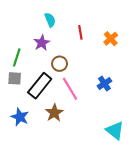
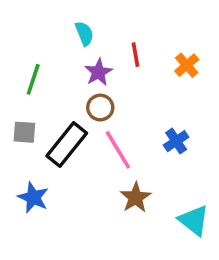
purple star: (42, 43) -> (98, 72), moved
green line: (17, 57) -> (33, 79), moved
brown star: (54, 113) -> (136, 198), moved

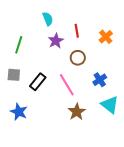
brown circle: (100, 108) -> (78, 58), moved
black rectangle: (67, 145) -> (38, 82), size x0.7
cyan triangle: (194, 220) -> (110, 105), moved

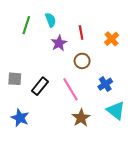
green line: (19, 45) -> (26, 25), moved

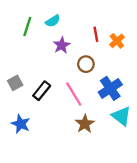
cyan semicircle: (51, 20) -> (53, 21), turned 80
red line: (81, 33) -> (96, 34), moved
gray square: (15, 79) -> (15, 83), turned -32
blue cross: (105, 84) -> (110, 88), size x1.5

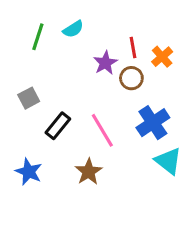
purple star: (62, 45) -> (105, 63), moved
brown circle: (86, 64) -> (131, 78), moved
gray square: (15, 83) -> (29, 98), moved
brown star: (85, 124) -> (88, 172), moved

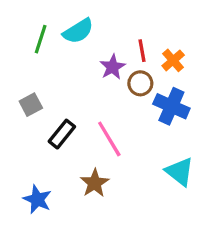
cyan semicircle: (73, 29) -> (78, 31), size x1.4
blue cross: (153, 123) -> (171, 106), moved, turned -32
blue star: (29, 172) -> (37, 199), moved

